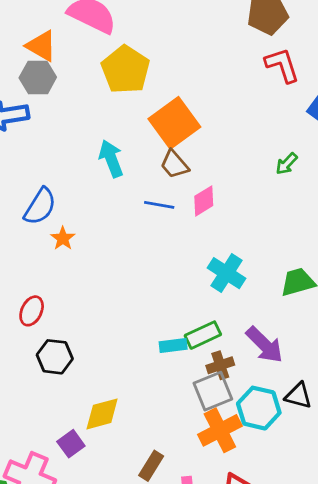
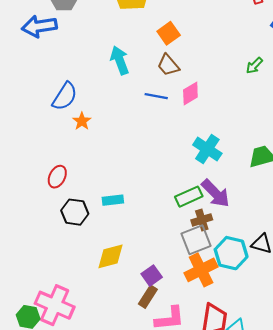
orange square: (174, 123) -> (169, 33), size x0.6
purple arrow: (264, 345) -> (216, 193), moved
cyan rectangle: (173, 346) -> (113, 200), moved
purple square: (71, 444) -> (152, 276), moved

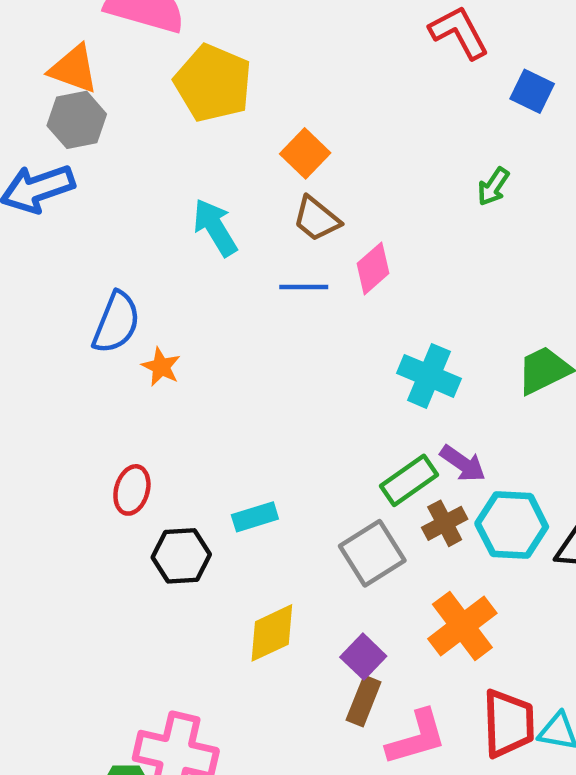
purple arrow: (216, 193) -> (463, 464), size x0.7
gray square: (196, 240) -> (372, 553), moved
cyan hexagon: (231, 253) -> (512, 525), moved

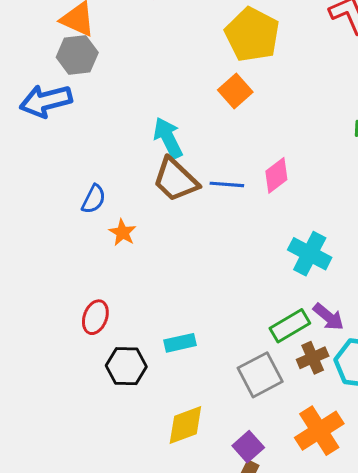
yellow pentagon: (213, 83) -> (252, 35), moved
brown trapezoid: (317, 219) -> (175, 180), moved, size x1.4
blue semicircle: (116, 323) -> (94, 199), size x0.7

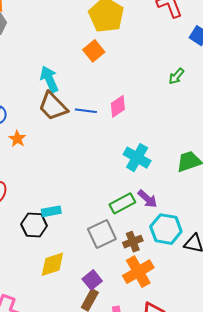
brown cross: (313, 358) -> (133, 242), moved
black hexagon: (126, 366) -> (34, 225), moved

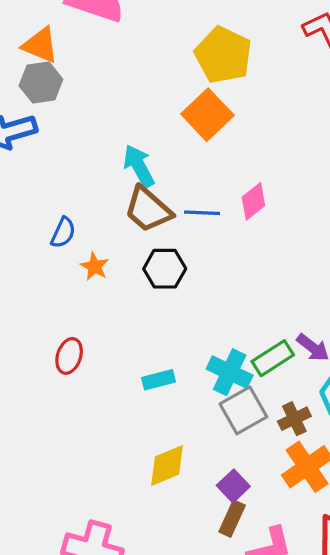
orange square: (94, 51) -> (207, 115), size x1.4
cyan cross: (137, 158) -> (230, 372), moved
black hexagon: (34, 225) -> (165, 269), moved

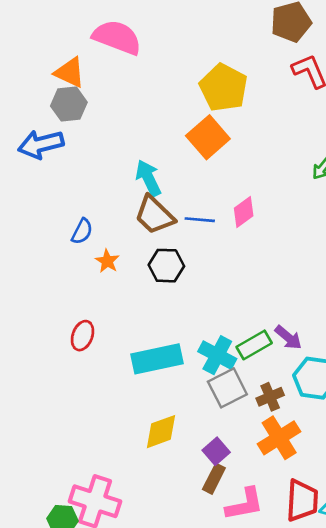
cyan rectangle: (158, 380) -> (157, 359), size x1.8

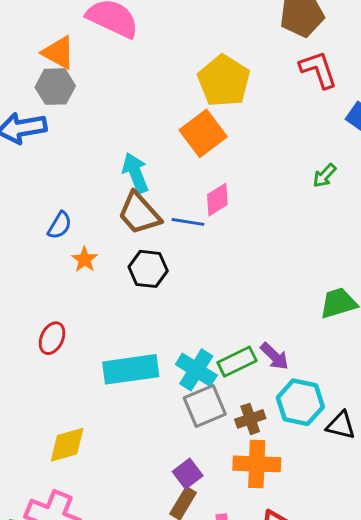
pink diamond: (244, 212) -> (217, 200), moved
yellow diamond: (161, 432) -> (67, 445), moved
orange cross: (279, 438) -> (257, 464), turned 30

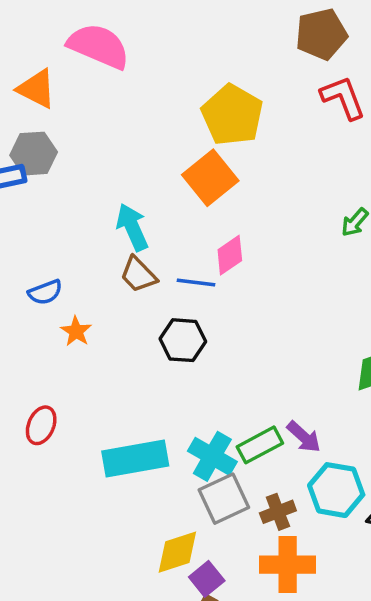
gray hexagon: (55, 87) -> (34, 154), moved
brown trapezoid: (139, 213) -> (138, 275), size x0.7
blue semicircle: (60, 225) -> (45, 292), turned 40
black hexagon: (148, 269) -> (183, 340), moved
yellow diamond: (67, 445) -> (177, 552), moved

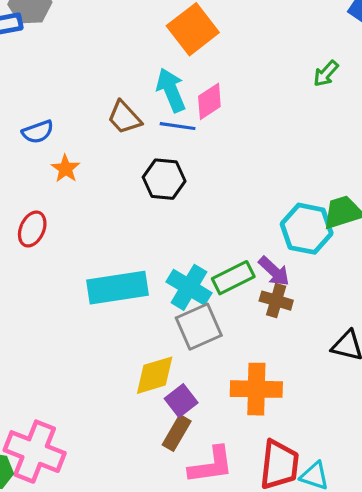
cyan arrow: (132, 227) -> (171, 90), moved
red ellipse: (41, 425) -> (32, 229), moved
cyan hexagon: (336, 490) -> (307, 229), moved
brown cross: (278, 512) -> (276, 301), moved, turned 36

